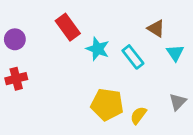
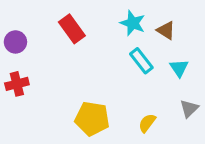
cyan star: (98, 49) -> (133, 23), moved
cyan triangle: (175, 53) -> (179, 68), moved
yellow pentagon: (107, 104) -> (92, 119), moved

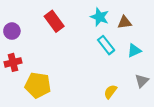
brown triangle: (166, 30) -> (124, 22), turned -40
cyan triangle: (179, 68) -> (134, 51), turned 40
yellow pentagon: (92, 119) -> (38, 85), moved

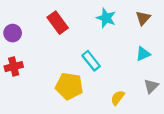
brown triangle: (124, 22) -> (143, 18), moved, turned -40
cyan rectangle: (106, 45) -> (91, 61), moved
yellow pentagon: (38, 85) -> (69, 86), moved

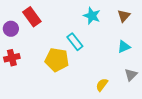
red rectangle: (58, 23) -> (32, 17), moved
cyan rectangle: (91, 61) -> (75, 42), moved
yellow pentagon: (69, 86) -> (57, 60), moved

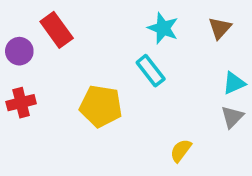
cyan rectangle: (75, 42) -> (151, 71), moved
cyan triangle: (124, 47) -> (234, 83), moved
gray triangle: (131, 75) -> (232, 117), moved

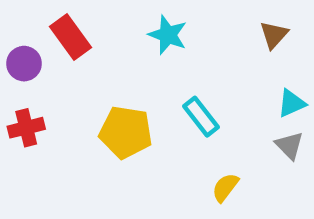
cyan star: (163, 28) -> (168, 35), moved
cyan rectangle: (151, 71) -> (201, 117), moved
gray triangle: (232, 117) -> (289, 145), turned -30

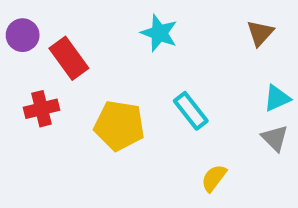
red rectangle: (70, 37) -> (69, 58), moved
purple circle: (24, 64) -> (23, 35), moved
red cross: (26, 128) -> (42, 109), moved

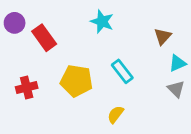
brown triangle: (260, 33) -> (163, 36), moved
red cross: (42, 109) -> (27, 88), moved
yellow semicircle: (214, 178) -> (116, 114), moved

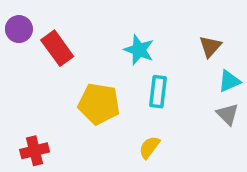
cyan star: (102, 22) -> (139, 50), moved
cyan rectangle: (122, 71) -> (158, 92), turned 45
red cross: (27, 88) -> (35, 151), moved

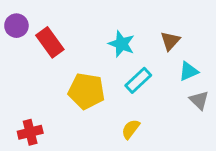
brown triangle: (210, 46) -> (170, 41), moved
cyan triangle: (229, 81) -> (188, 71), moved
cyan rectangle: (158, 92) -> (138, 80), turned 40

